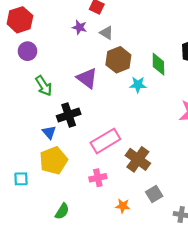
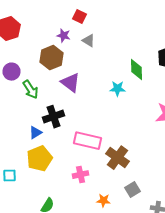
purple circle: (27, 51) -> (12, 72), moved
brown hexagon: (118, 60) -> (52, 58), moved
blue triangle: (49, 132) -> (36, 133), turned 40
pink rectangle: (105, 141) -> (88, 141), turned 44

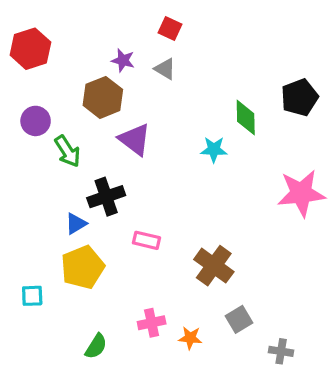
red square: (80, 17) -> (170, 28), moved
pink rectangle: (88, 141) -> (147, 240), moved, size x0.6
pink cross: (80, 175) -> (152, 323), moved

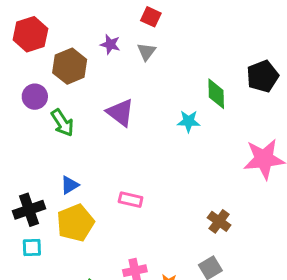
gray triangle: (165, 69) -> (147, 52), turned 36
brown hexagon: (103, 97) -> (70, 66), moved
black cross: (106, 197) -> (29, 210), moved
brown cross: (214, 266) -> (219, 221), moved, size x0.7

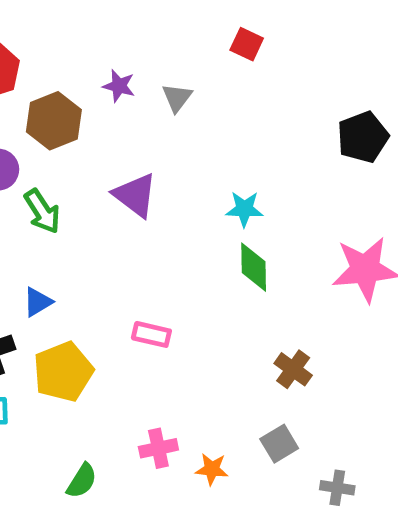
red square: (151, 17) -> (247, 44), moved
green diamond: (216, 94) -> (254, 267), moved
blue triangle: (70, 185) -> (38, 302), moved

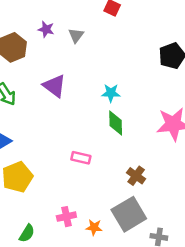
pink rectangle: (151, 334) -> (81, 158), moved
gray square: (279, 444) -> (129, 214), size x1.8

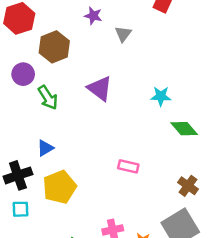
purple star: (46, 29) -> (93, 16), moved
green diamond: (116, 123) -> (184, 129), moved, turned -40

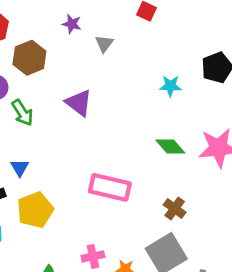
cyan star: (161, 96) -> (170, 86), moved
blue triangle: (45, 148) -> (20, 168), turned -30
pink rectangle: (128, 166) -> (110, 187), size x1.8

